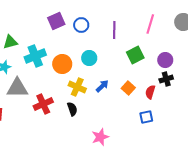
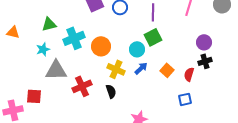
green square: (135, 55) -> (153, 37), moved
cyan circle: (89, 58) -> (137, 49), moved

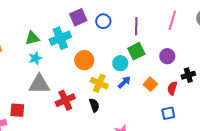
cyan cross: (74, 38) -> (60, 38), moved
purple circle: (204, 42) -> (167, 56), moved
cyan star: (43, 49) -> (35, 58), moved

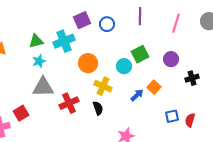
purple line: (136, 26) -> (140, 16), moved
blue arrow: (124, 82) -> (137, 95), moved
red semicircle: (172, 88) -> (190, 120), moved
red square: (17, 110) -> (21, 113), turned -35

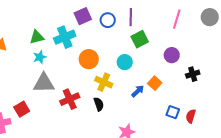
purple line: (140, 16) -> (131, 17), moved
green square: (140, 54) -> (140, 39), moved
blue square: (172, 116) -> (173, 112), turned 32

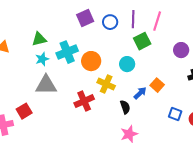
pink line: (177, 19) -> (157, 21), moved
cyan cross: (65, 37) -> (67, 52), moved
purple circle: (172, 55) -> (181, 50), moved
red cross: (70, 99) -> (84, 101), moved
black semicircle: (99, 104) -> (125, 107), moved

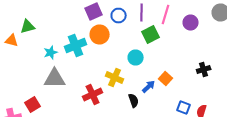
green triangle: (39, 39) -> (28, 26), moved
purple circle: (181, 50) -> (191, 22), moved
orange circle: (91, 61) -> (100, 34), moved

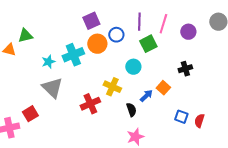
blue circle: (119, 16) -> (116, 35), moved
black cross: (204, 70) -> (185, 69), moved
gray triangle: (55, 78) -> (52, 88), turned 45

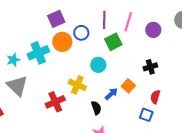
red semicircle: (199, 121) -> (155, 97), moved

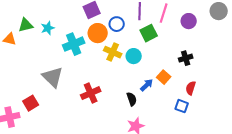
cyan star: (13, 60) -> (48, 28), moved
yellow cross: (77, 85) -> (113, 52), moved

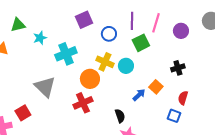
green triangle: (26, 25) -> (18, 25), moved
orange circle: (98, 33) -> (90, 79), moved
black semicircle: (132, 99) -> (120, 116), moved

